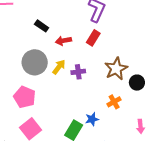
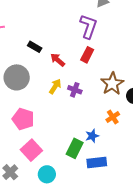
red arrow: (63, 41) -> (58, 60), turned 56
gray circle: (35, 62) -> (17, 77), moved
purple cross: (78, 72) -> (75, 90), turned 32

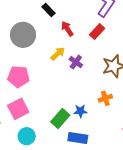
pink pentagon: (23, 119) -> (18, 77), turned -30

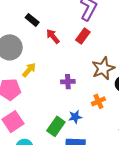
yellow arrow: (58, 54) -> (29, 70), moved
purple cross: (76, 62) -> (68, 82), moved, turned -32

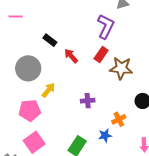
brown star: (103, 68) -> (121, 68), moved, turned 30
blue star: (75, 117) -> (105, 135), moved

